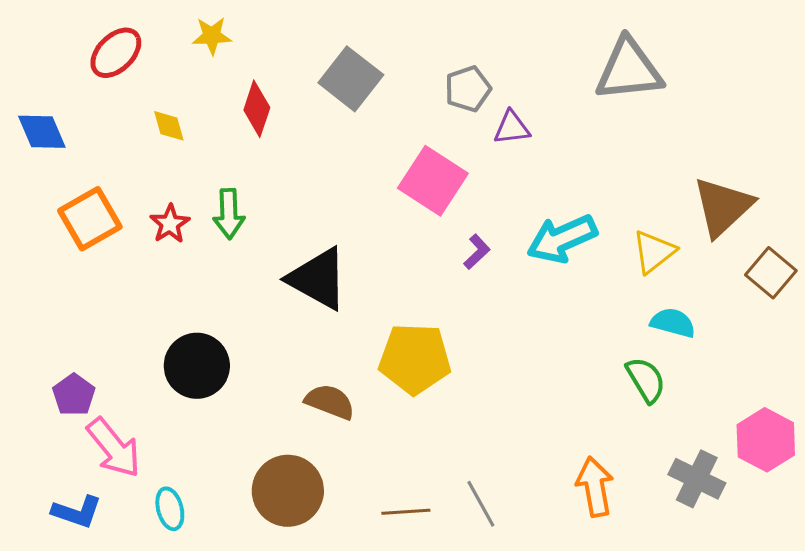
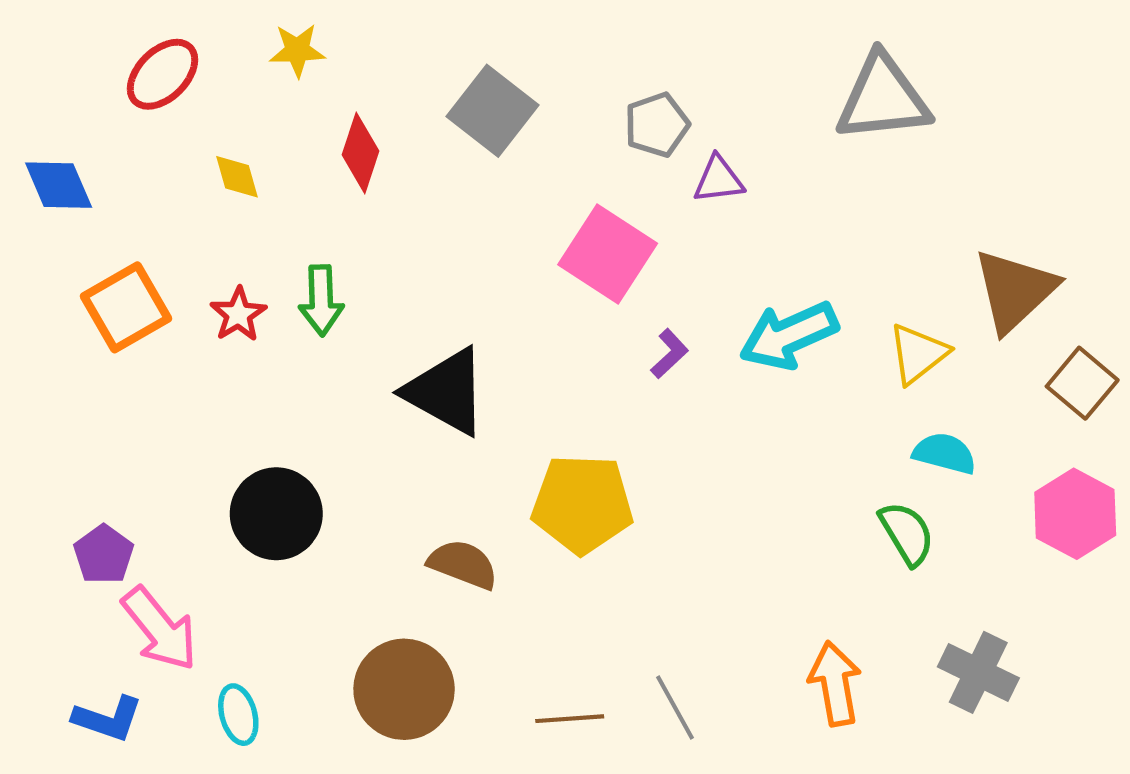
pink hexagon: (766, 440) -> (1075, 514), moved

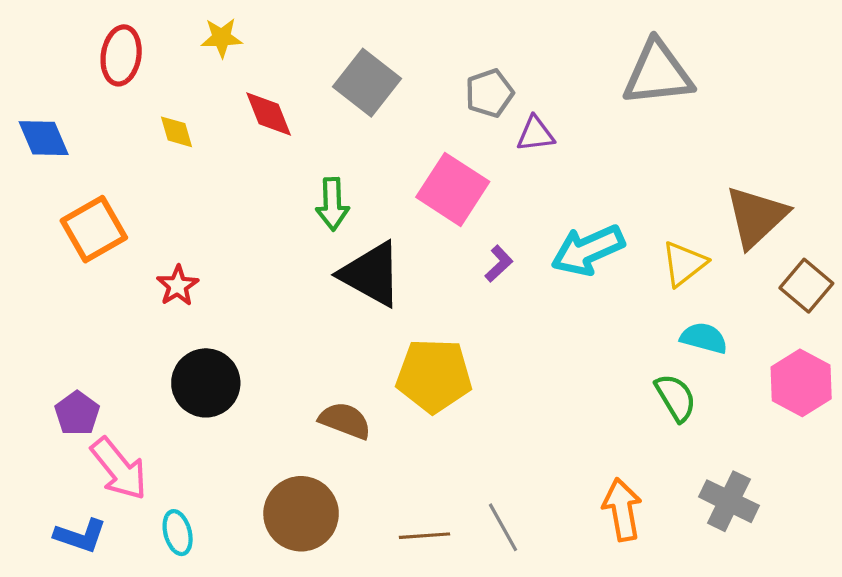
red ellipse: (163, 74) -> (121, 55), turned -36
red diamond: (360, 153) -> (269, 114), turned -40
green arrow: (321, 300) -> (332, 204), moved
red star: (238, 314) -> (178, 286), moved
black triangle: (446, 392) -> (371, 274), moved

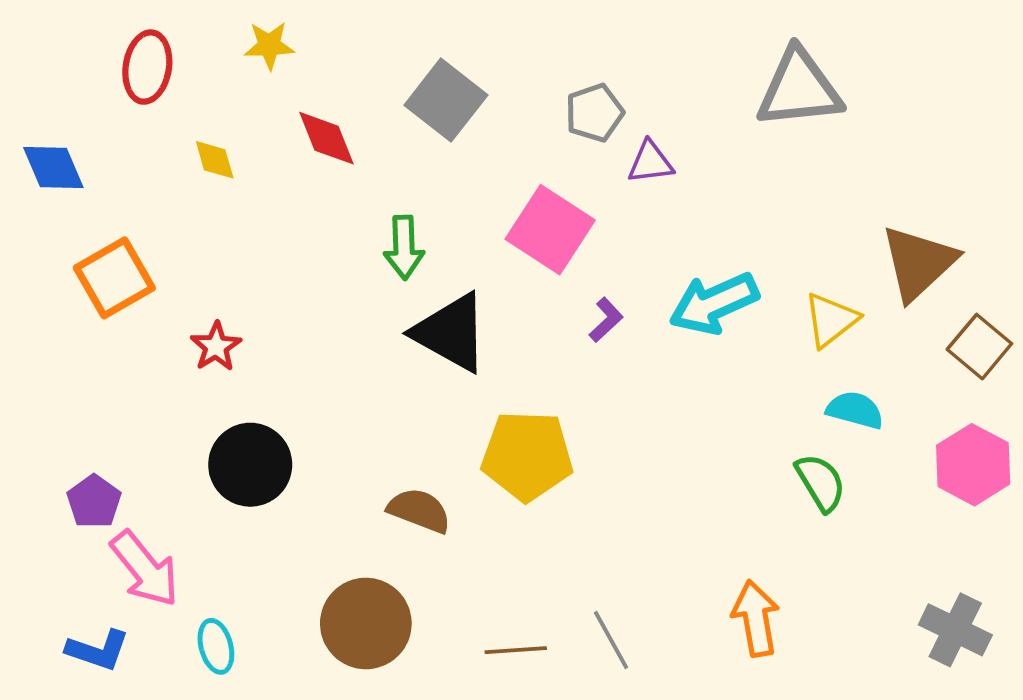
gray cross: (729, 501) -> (955, 630), moved

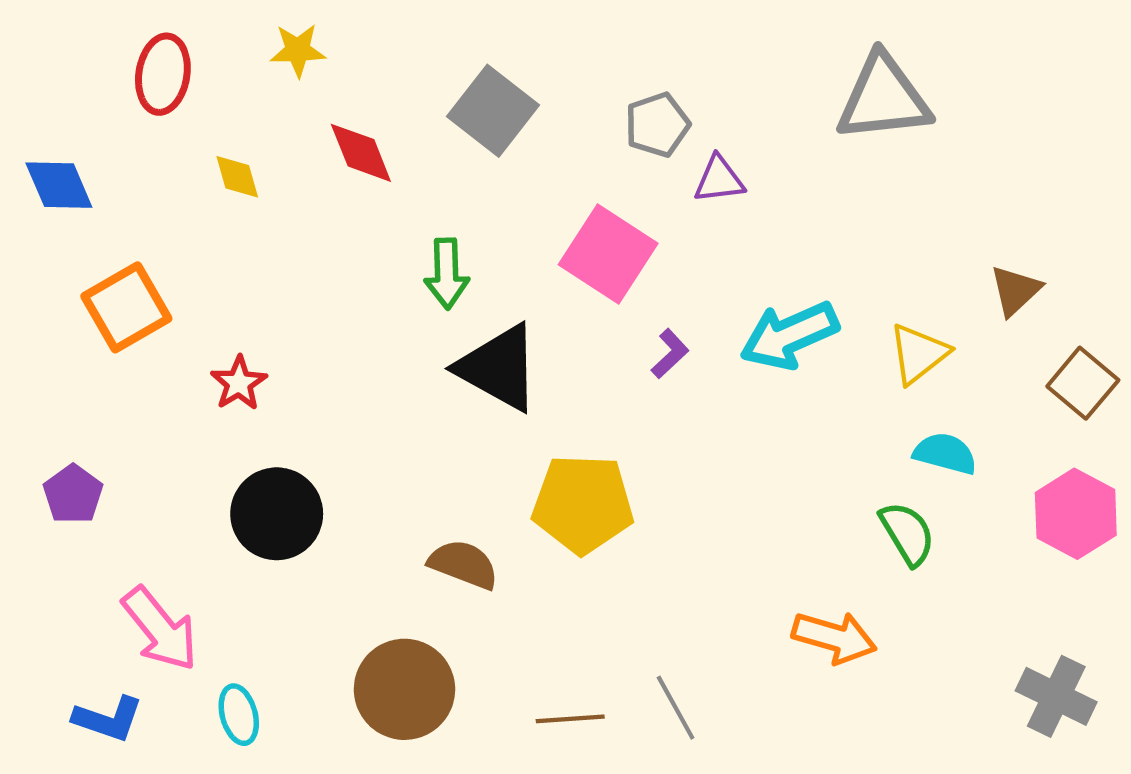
brown triangle: (918, 263) -> (1015, 290), size x0.6
purple pentagon: (94, 502) -> (73, 494), moved
orange arrow: (756, 618) -> (834, 637), moved, turned 116

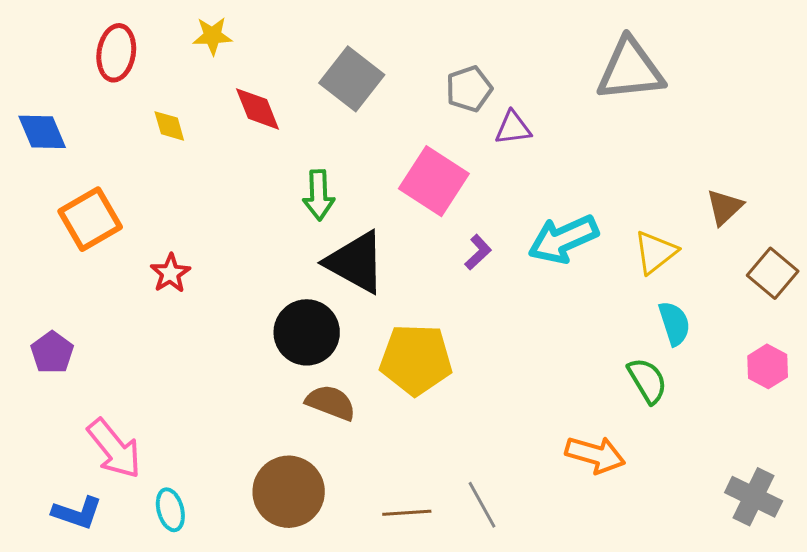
cyan semicircle: (945, 453) -> (674, 323), turned 57
black circle: (277, 514) -> (307, 332), moved
pink hexagon: (1076, 514) -> (768, 366), size x0.7

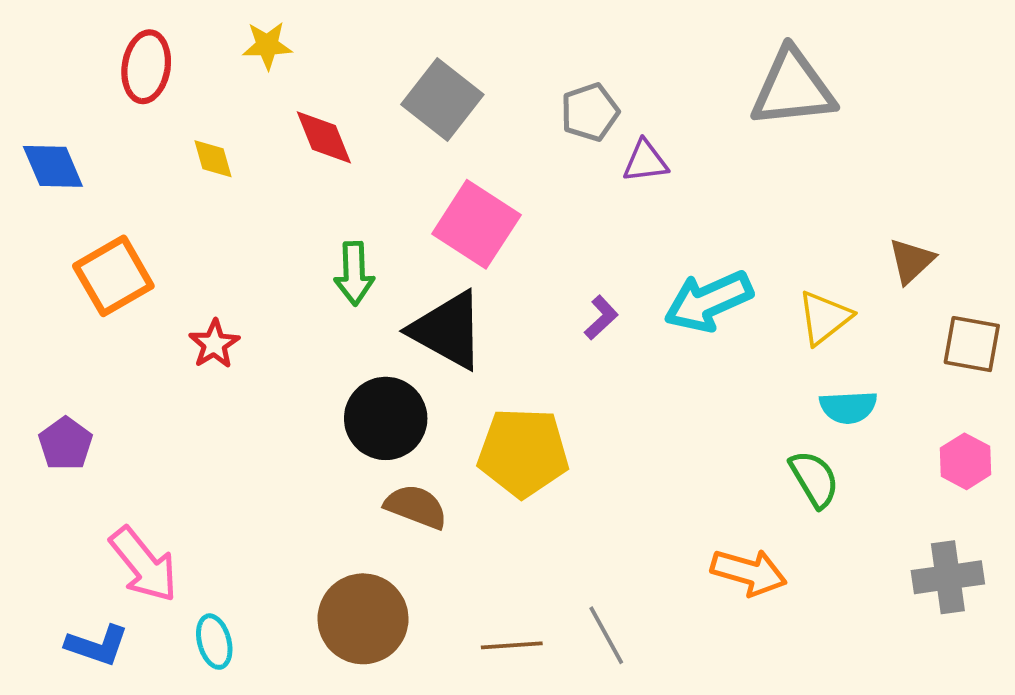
pink square: (434, 181) -> (476, 224), moved
green arrow: (319, 195) -> (354, 273), moved
brown square: (773, 273) -> (972, 344), turned -30
cyan semicircle: (674, 323) -> (848, 407), turned 105
gray cross: (754, 497) -> (948, 577), moved, turned -34

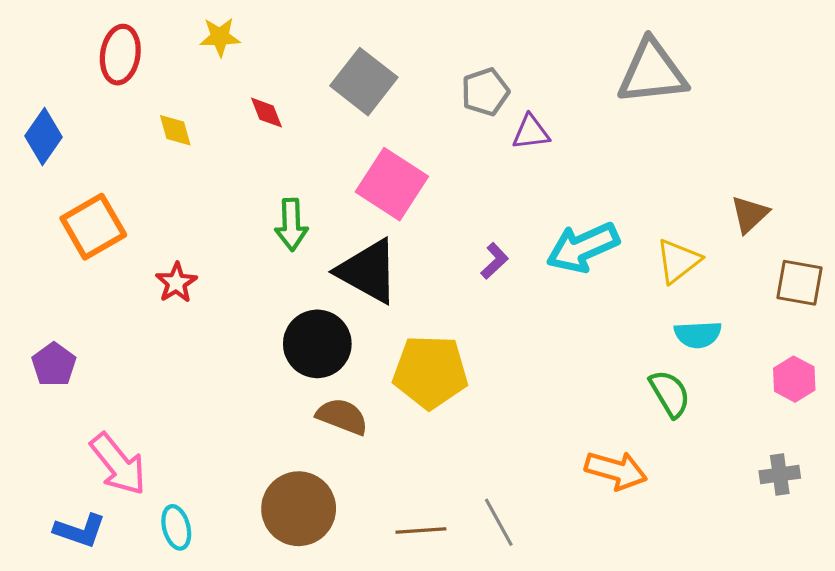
red diamond: (324, 137) -> (266, 113), size x0.7
blue diamond: (53, 166) -> (44, 136), turned 58
gray cross: (948, 577) -> (780, 474), size x0.7

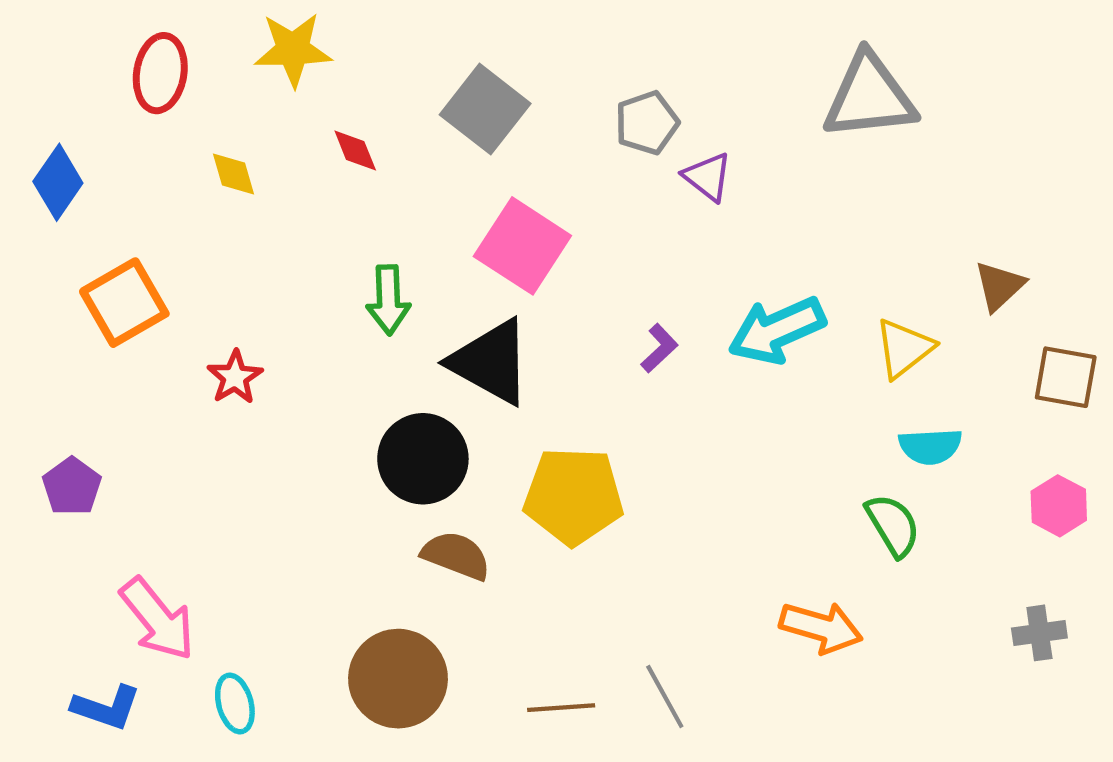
yellow star: (220, 37) -> (293, 50), size x1.4
purple triangle: (531, 132) -> (708, 177), turned 45

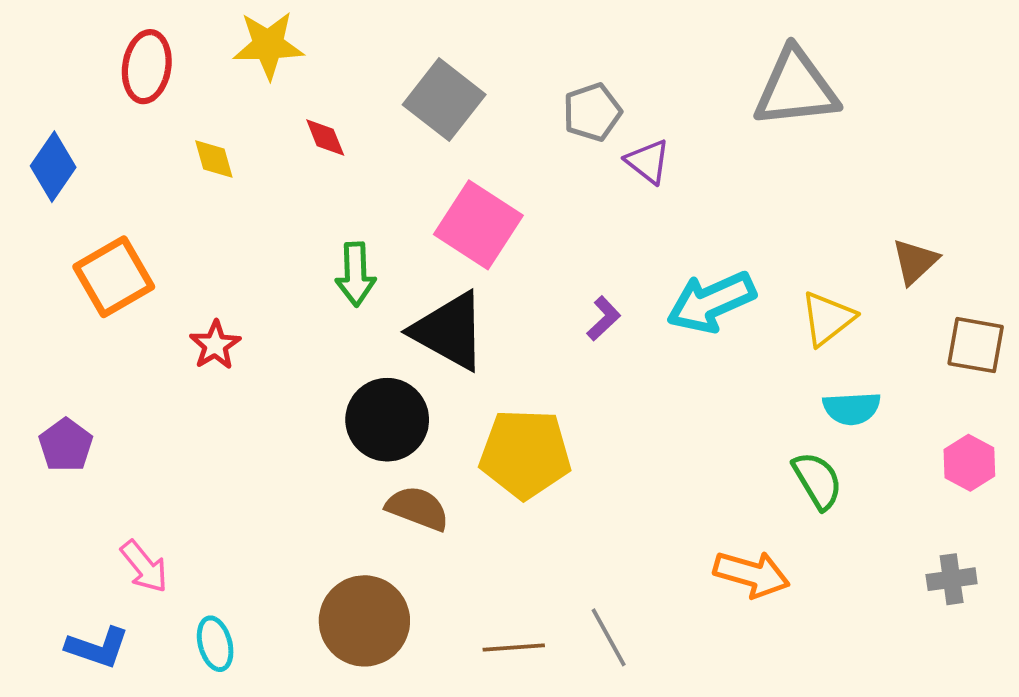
pink arrow: (157, 619) -> (144, 567), size x0.7

